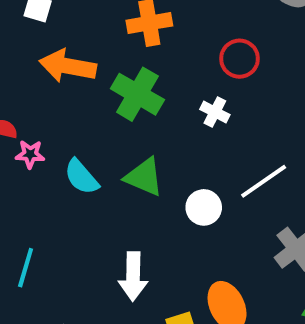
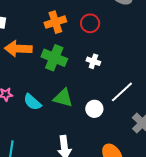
red circle: (239, 59) -> (90, 23), moved

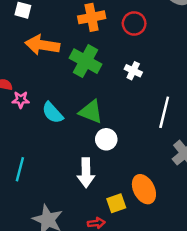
white line: (122, 92) -> (164, 112), turned -40
white circle: (94, 109) -> (106, 139), moved

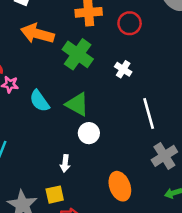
white line: (164, 112) -> (149, 113), turned -36
white arrow: (86, 173) -> (65, 163), size x0.6
yellow square: (116, 203) -> (55, 195), moved

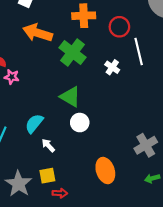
cyan semicircle: (40, 101) -> (34, 123), moved, turned 72
white line: (149, 113) -> (139, 51), moved
white arrow: (65, 163) -> (48, 145), moved, turned 128

